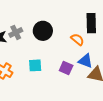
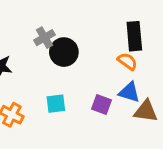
gray cross: (16, 32) -> (45, 38), moved
orange semicircle: (77, 39) -> (127, 61), moved

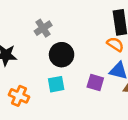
black circle: (64, 52) -> (62, 55), moved

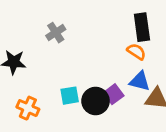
black circle: (62, 55) -> (96, 101), moved
purple square: (95, 83) -> (114, 94), turned 36

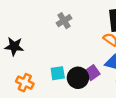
gray cross: (56, 33) -> (64, 21), moved

